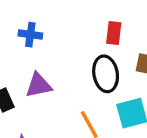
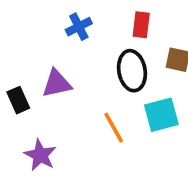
blue cross: (30, 35) -> (79, 27), moved, turned -35

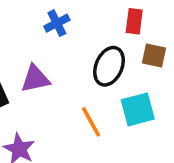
red rectangle: (141, 25) -> (134, 21), moved
black ellipse: (132, 71) -> (109, 66), turned 33

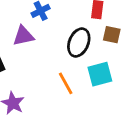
purple triangle: (35, 79) -> (23, 36), moved

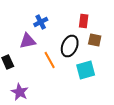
orange line: (66, 83) -> (50, 60), moved

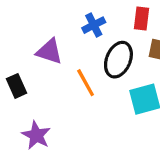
blue cross: (41, 22) -> (94, 25), moved
purple triangle: (28, 41) -> (49, 51), turned 30

